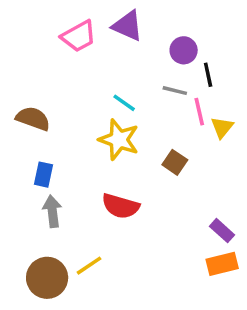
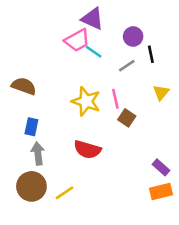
pink trapezoid: (79, 36) -> (77, 40), moved
gray line: (175, 91) -> (127, 66), turned -48
cyan line: (124, 103) -> (94, 52), moved
pink line: (199, 112) -> (115, 99), moved
brown circle: (47, 278) -> (31, 186), moved

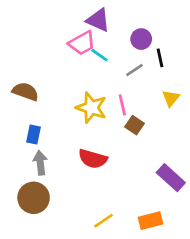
purple rectangle: (161, 167) -> (171, 178), size x1.5
orange rectangle: (161, 191) -> (151, 221), moved
yellow line: (64, 193) -> (104, 221), moved

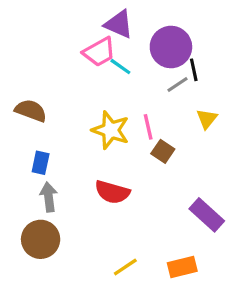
purple circle: (141, 39) -> (171, 47), size x1.6
gray line: (134, 70) -> (177, 84), moved

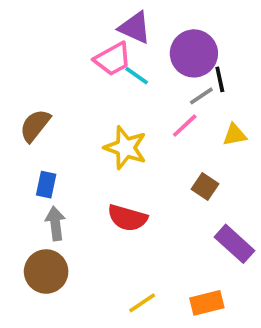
brown semicircle: (31, 111) -> (35, 126), turned -72
yellow triangle: (207, 119) -> (235, 135), turned 40
pink line: (148, 127) -> (185, 126), moved, turned 60
brown square: (163, 151) -> (205, 187), moved

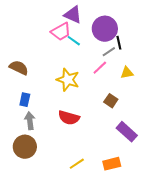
brown semicircle: (35, 126) -> (19, 68), turned 78

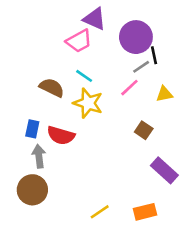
cyan line: (74, 41) -> (84, 76), moved
brown semicircle: (19, 68) -> (52, 88), moved
red semicircle: (69, 118) -> (61, 135), moved

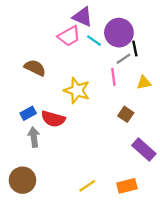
cyan line: (84, 76) -> (94, 41), moved
brown semicircle: (52, 88) -> (35, 68), moved
pink line: (129, 88) -> (113, 77), turned -54
blue rectangle: (32, 129) -> (28, 113), turned 49
brown circle: (32, 190) -> (22, 180), moved

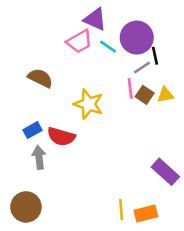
brown square: (126, 114) -> (145, 95), moved
yellow line: (87, 186) -> (121, 210), moved, turned -60

